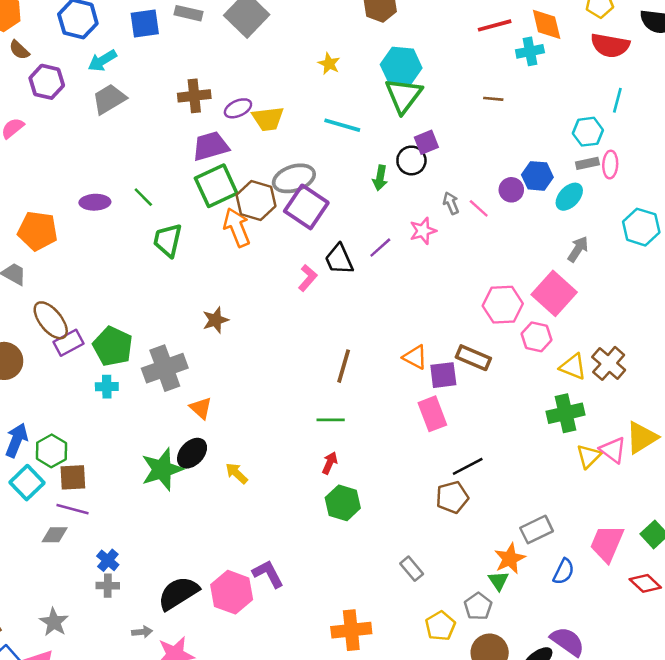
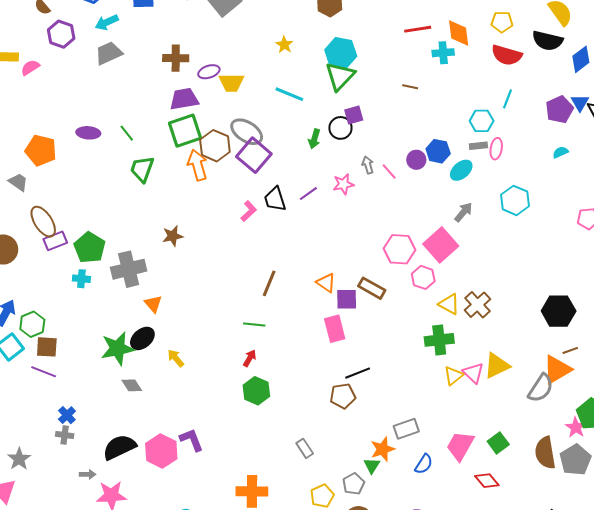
gray ellipse: (294, 178) -> (247, 132), turned 44
gray diamond: (55, 535) -> (132, 385), moved, turned 50

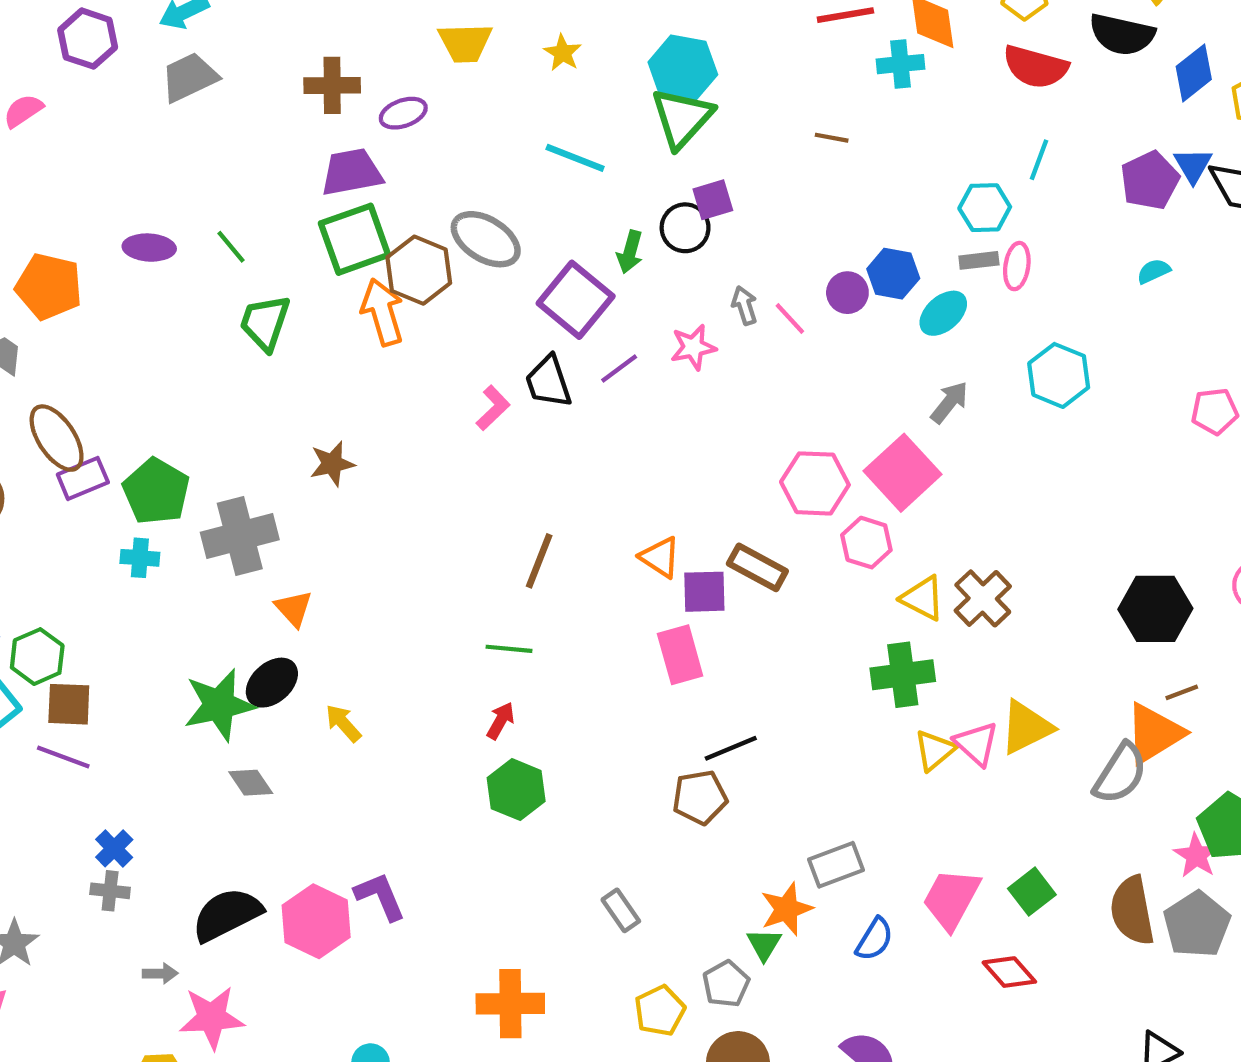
yellow trapezoid: (231, 83) -> (465, 43), moved
purple square: (254, 155) -> (576, 300), moved

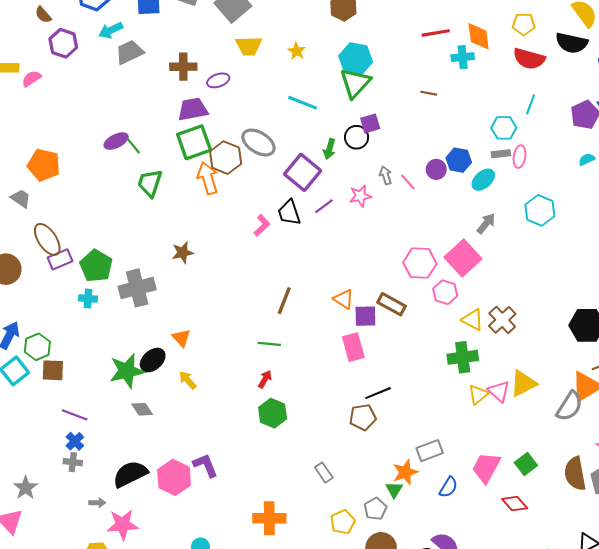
gray trapezoid: (189, 77) -> (129, 52), moved
purple ellipse: (149, 248) -> (116, 141), moved, turned -30
orange triangle: (294, 608) -> (181, 338), moved
purple line: (63, 757) -> (75, 415), moved

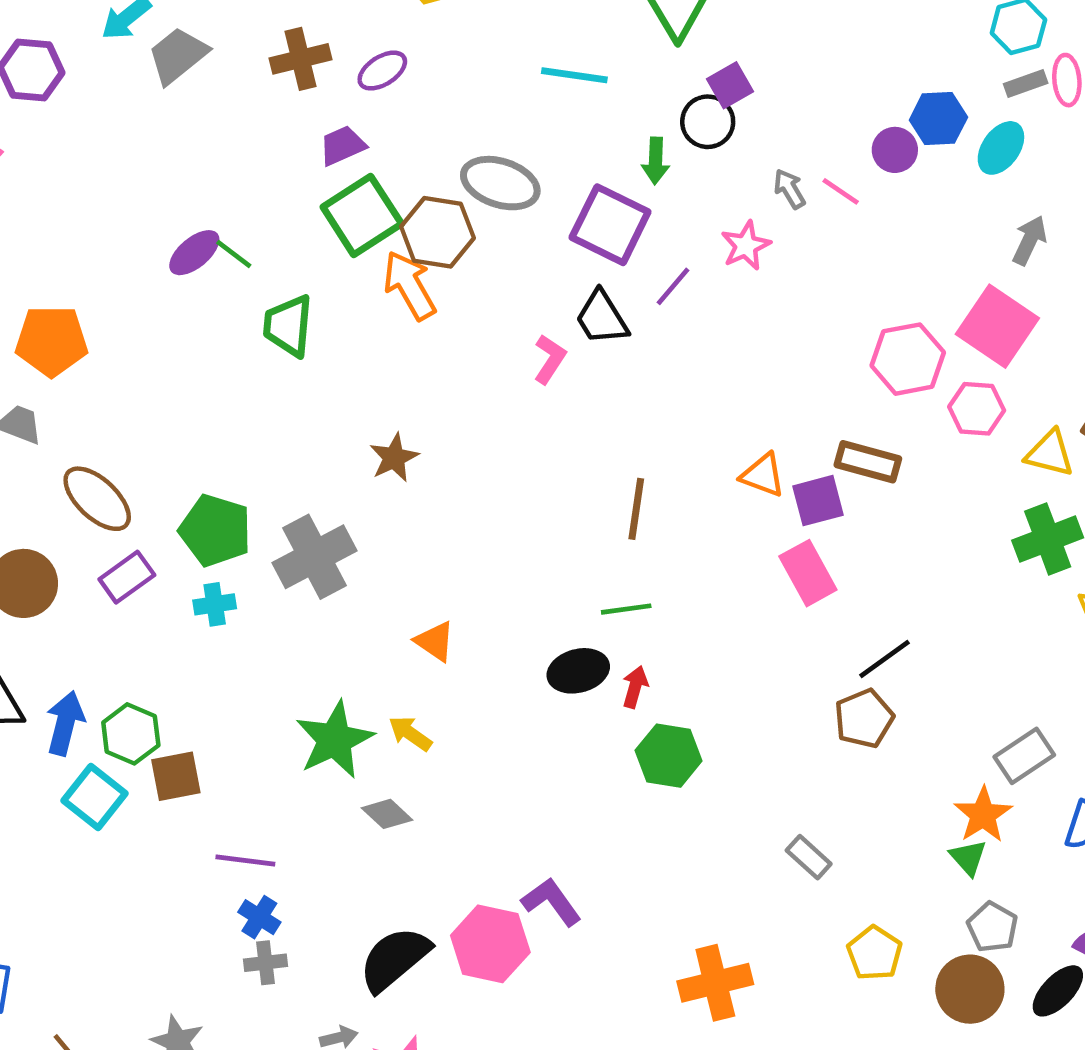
purple trapezoid: (193, 109) -> (342, 145), size x0.7
purple rectangle: (60, 259) -> (127, 577), moved
black ellipse: (153, 360) -> (578, 671), moved, turned 40
yellow arrow: (188, 380) -> (410, 733), moved
gray pentagon: (375, 509) -> (992, 927), moved

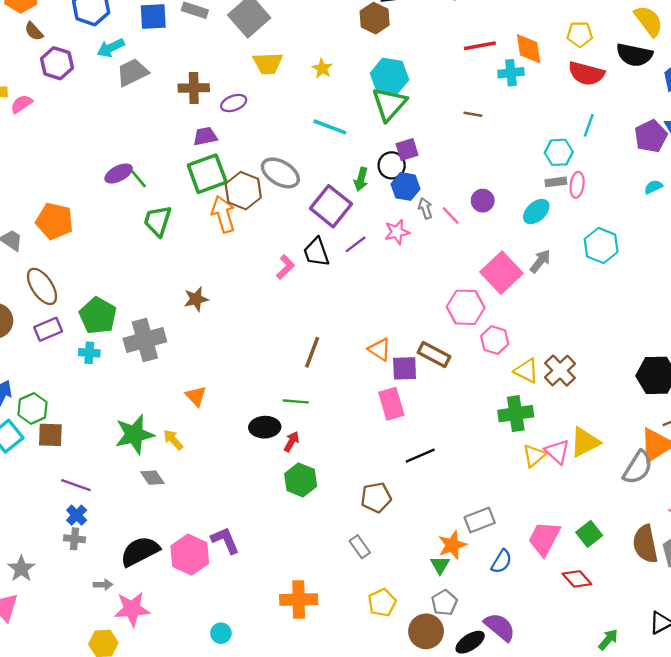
blue hexagon: (938, 119) -> (406, 186), moved
pink square: (997, 326) -> (502, 273), moved
orange pentagon: (52, 341) -> (55, 221), moved
brown pentagon: (864, 718) -> (376, 498), moved

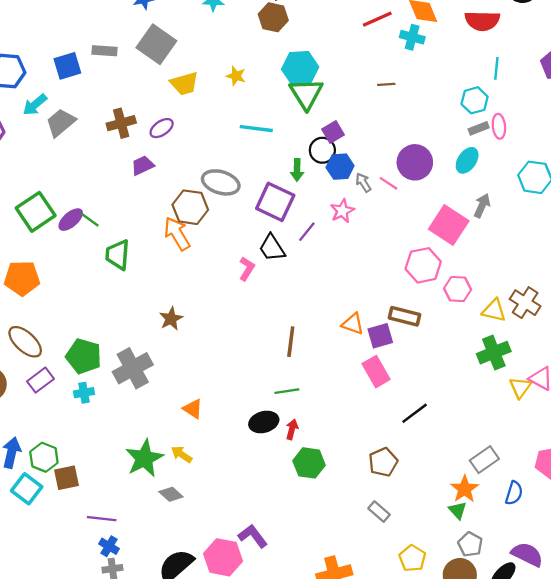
cyan cross: (511, 73) -> (412, 37), turned 35
green square: (207, 174) -> (36, 212), moved
purple circle: (483, 201) -> (415, 162), size x1.6

